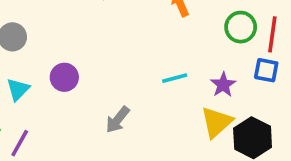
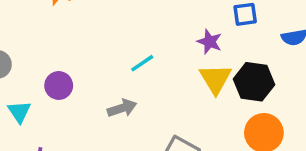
cyan line: (175, 78) -> (142, 63), moved
gray arrow: (118, 120) -> (122, 108), turned -128

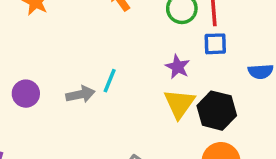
cyan line: (142, 63) -> (110, 81), turned -40
gray arrow: (122, 108) -> (80, 94), moved

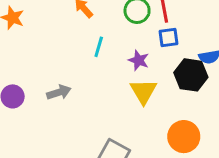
cyan line: (110, 81) -> (99, 47), moved
black hexagon: (217, 111) -> (191, 75), moved

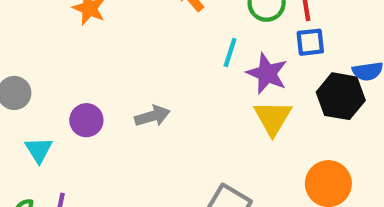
cyan line: (99, 47) -> (230, 52), moved
purple star: (139, 60) -> (267, 73), size x1.4

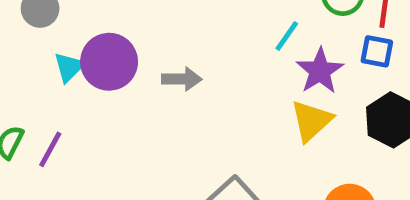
purple circle: (86, 120) -> (109, 62), size x1.5
cyan triangle: (39, 150) -> (69, 67), moved

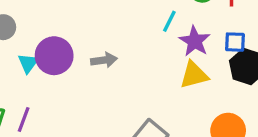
blue square: (377, 51) -> (235, 42), moved
yellow triangle: (311, 121) -> (194, 75), turned 36

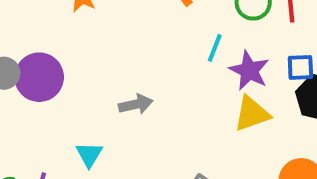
purple circle: (54, 56) -> (39, 77), moved
cyan triangle: (28, 63) -> (89, 155), moved

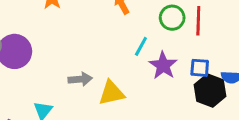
yellow triangle: (252, 114) -> (112, 93), moved

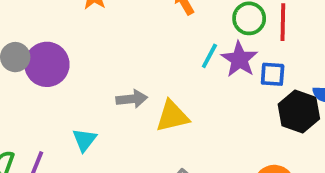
purple star: (163, 65) -> (239, 59), moved
blue square: (200, 68) -> (273, 74), moved

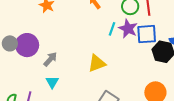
blue square: (273, 74) -> (147, 34), size x1.5
gray arrow: (132, 99) -> (50, 59), moved, turned -35

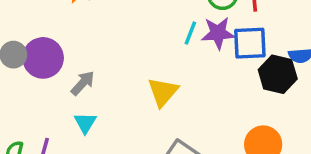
purple star: (128, 29) -> (218, 33), turned -30
yellow triangle: (97, 63) -> (163, 92), turned -30

